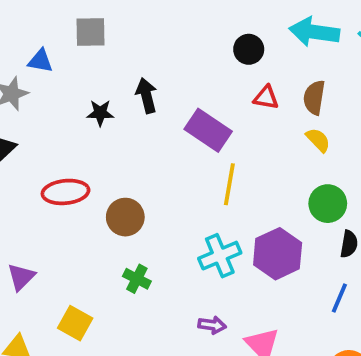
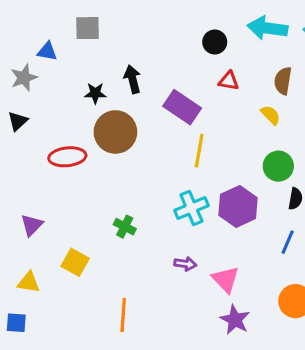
brown semicircle: (314, 97) -> (283, 81), moved
brown circle: (125, 217) -> (115, 132), moved, size x1.4

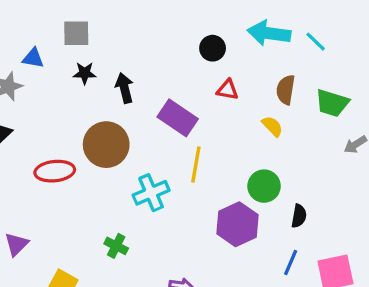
black star: (95, 93) -> (85, 73), moved
green circle: (278, 166) -> (264, 186), moved
cyan cross: (191, 208) -> (151, 193), moved

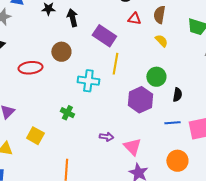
brown semicircle: (286, 90) -> (159, 15), moved
brown circle: (106, 145) -> (61, 52), size x0.7
cyan cross: (151, 193) -> (88, 81), turned 30
blue line: (291, 263) -> (172, 123), turned 63

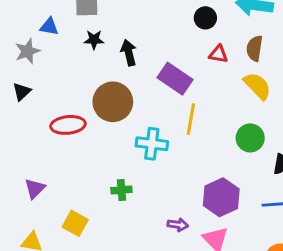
yellow semicircle: (161, 41) -> (257, 86), size x1.5
brown circle: (61, 52) -> (113, 102), size x1.4
purple hexagon: (140, 100) -> (221, 197), moved
green cross: (67, 113) -> (121, 190), turned -32

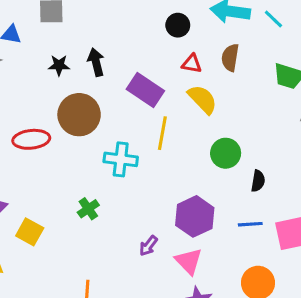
black star: (94, 40) -> (59, 65), moved
yellow semicircle: (257, 86) -> (202, 99), moved
green cross: (121, 190) -> (88, 209), turned -30
yellow square: (75, 223) -> (30, 232), moved
purple arrow: (178, 225) -> (148, 246), turned 120

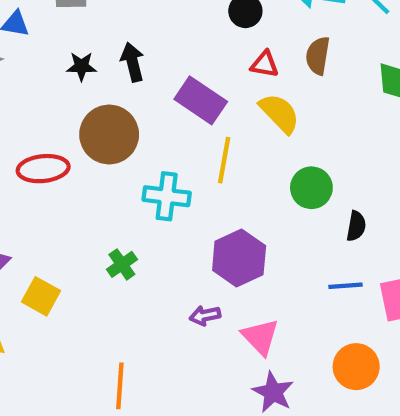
purple hexagon: (195, 216) -> (239, 258), moved
purple arrow: (148, 246) -> (205, 316), turned 40

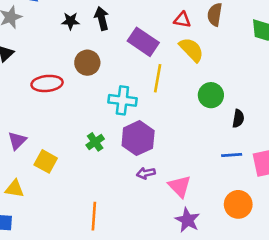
brown circle: (109, 135) -> (87, 63), size x0.7
purple hexagon: (239, 258) -> (138, 138), moved

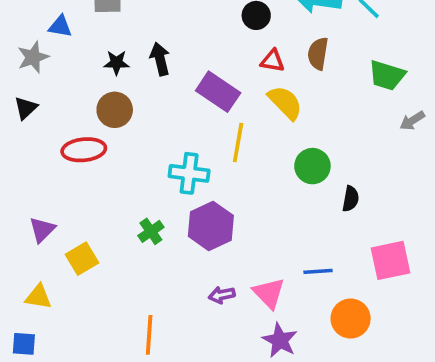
brown circle: (87, 63) -> (115, 110), moved
blue line: (232, 155) -> (318, 271), moved
yellow square: (46, 161) -> (82, 259), turned 30
purple arrow: (146, 173) -> (222, 295), moved

